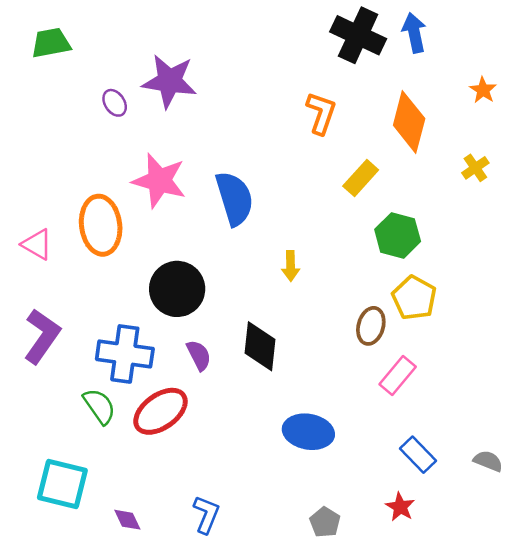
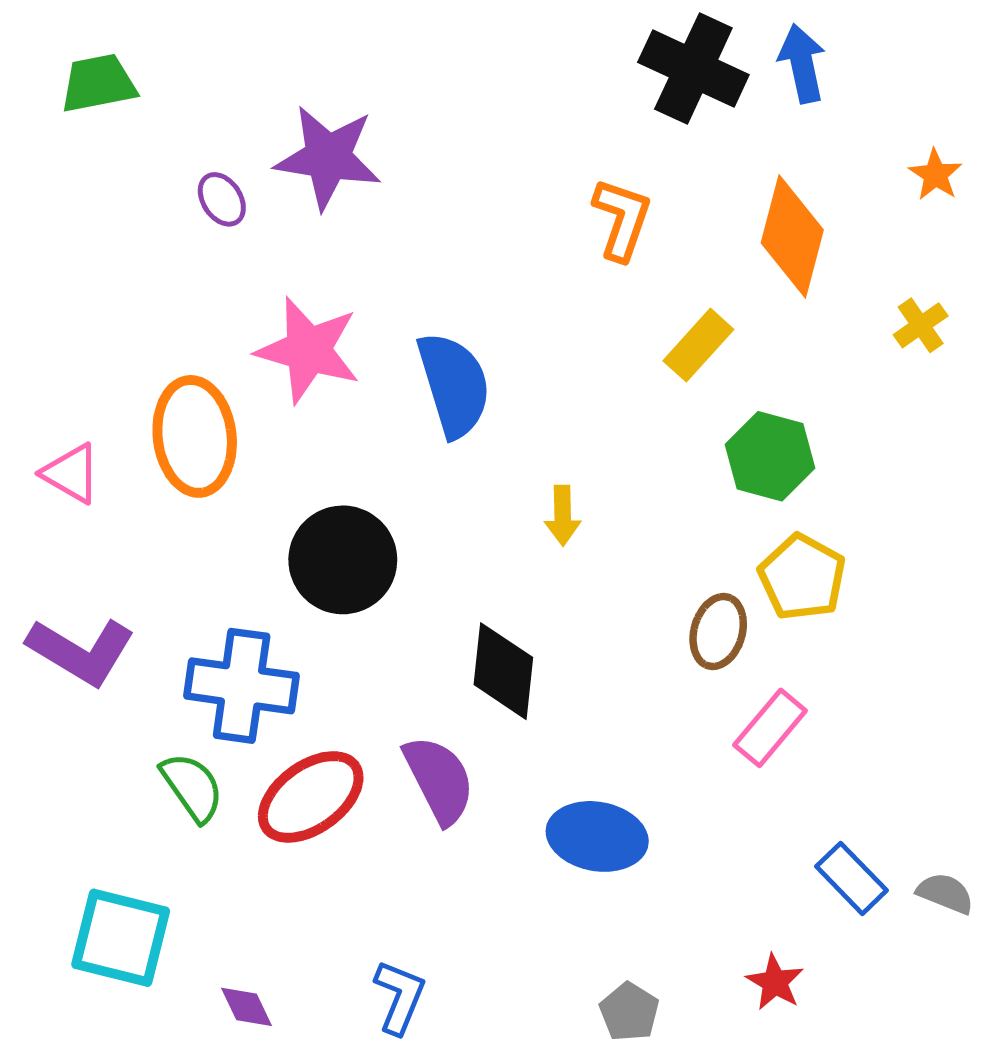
purple L-shape: (42, 336) -> (81, 651), turned 86
purple semicircle: (199, 355) -> (439, 780), moved, size x1.5
blue rectangle: (418, 455) -> (852, 878), moved

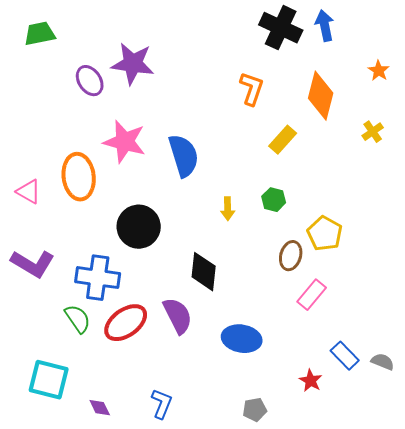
purple ellipse: (222, 199) -> (90, 81), size x1.4
green hexagon: (770, 456) -> (274, 200), moved, size x0.7
red star: (775, 982) -> (311, 381), moved
gray pentagon: (629, 1012) -> (255, 410), turned 30

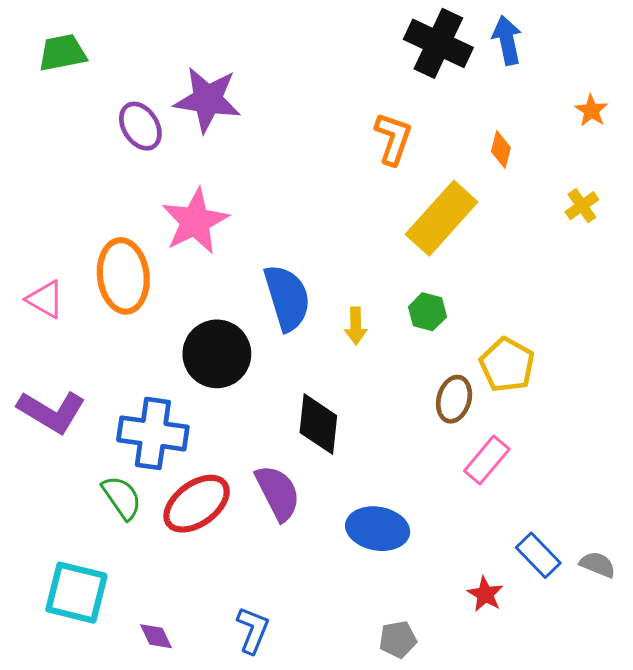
orange diamond: (321, 96) -> (501, 150), size x0.5
yellow rectangle: (283, 140) -> (442, 218), size x1.6
pink star: (125, 142) -> (195, 221), turned 30
blue semicircle: (184, 156) -> (287, 298), moved

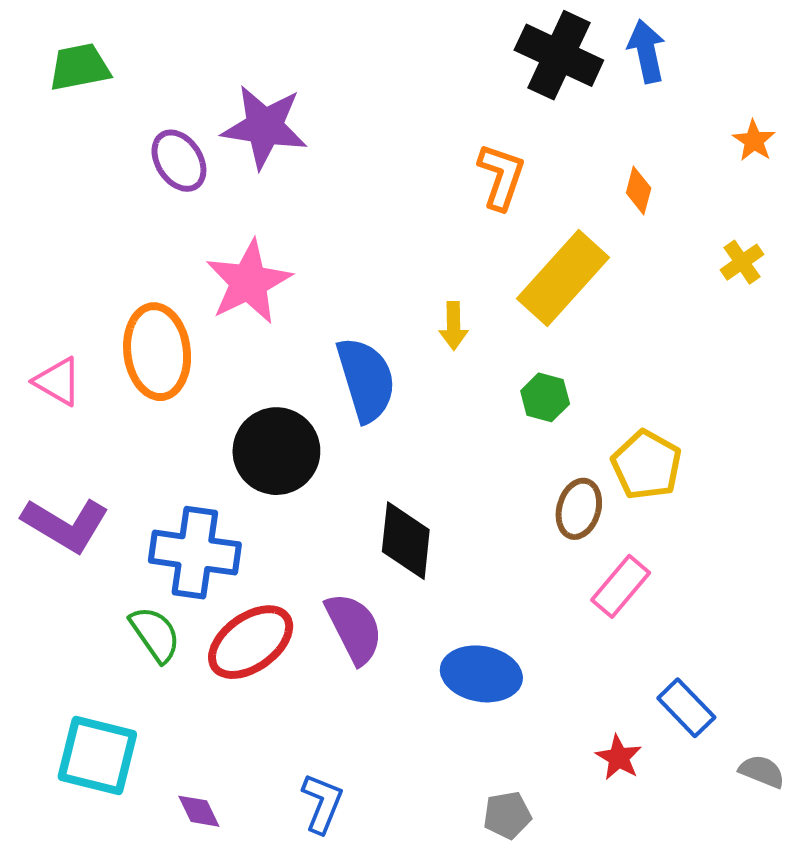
yellow arrow: (356, 326) -> (454, 326), moved
gray semicircle: (598, 565) -> (762, 771), moved

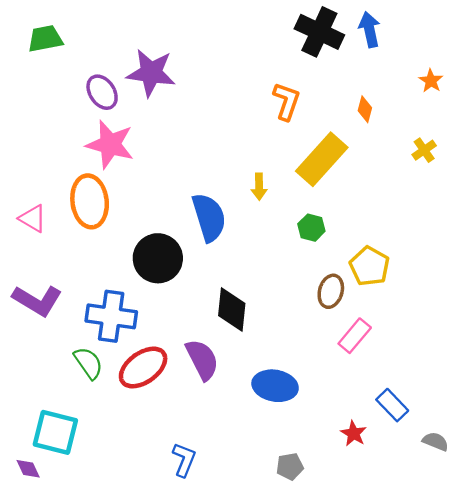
pink star: (249, 282) -> (110, 144), moved, turned -30
purple diamond: (199, 811) -> (28, 469), moved

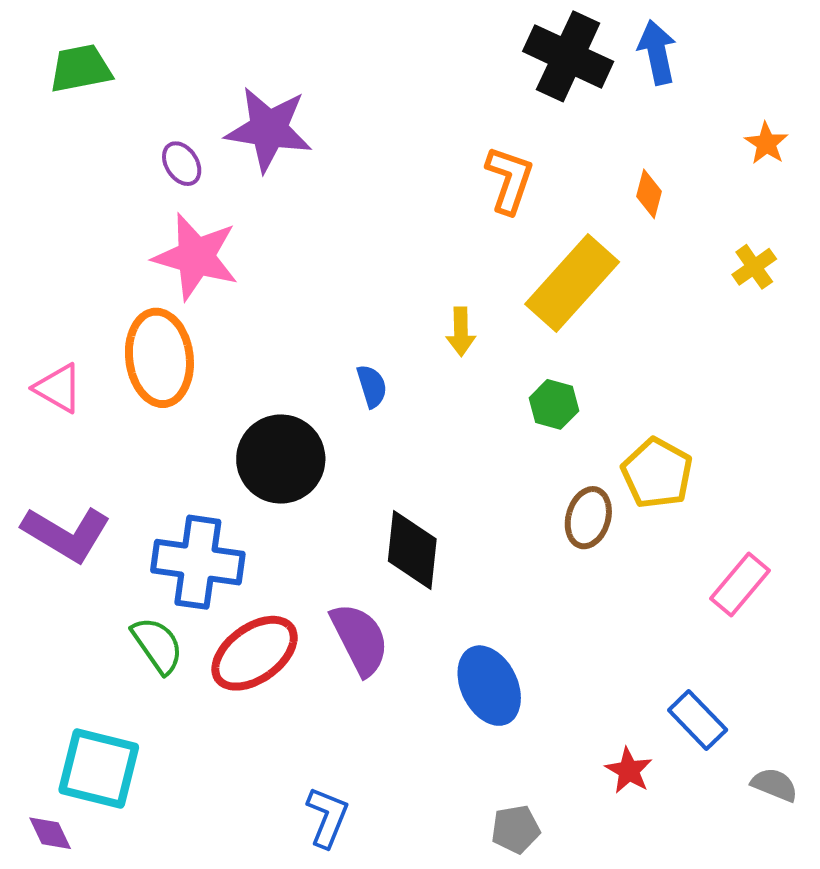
purple ellipse: (102, 92) -> (182, 164), size x0.7
blue semicircle: (209, 217) -> (372, 386), size x0.5
pink rectangle: (355, 336) -> (740, 584), moved
blue ellipse: (275, 386) -> (489, 686), turned 54

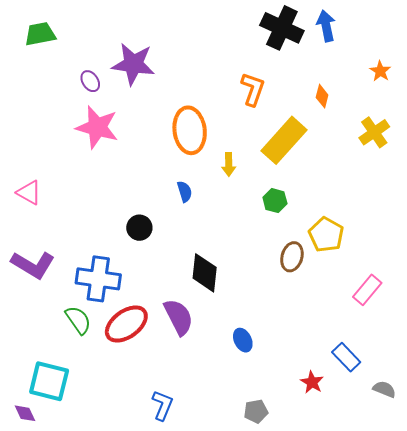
yellow cross: (754, 267) -> (374, 132), size x1.4
orange ellipse: (159, 358) -> (190, 130), moved
black circle: (281, 459) -> (139, 228), size x0.6
blue ellipse: (489, 686) -> (243, 340), size x0.6

